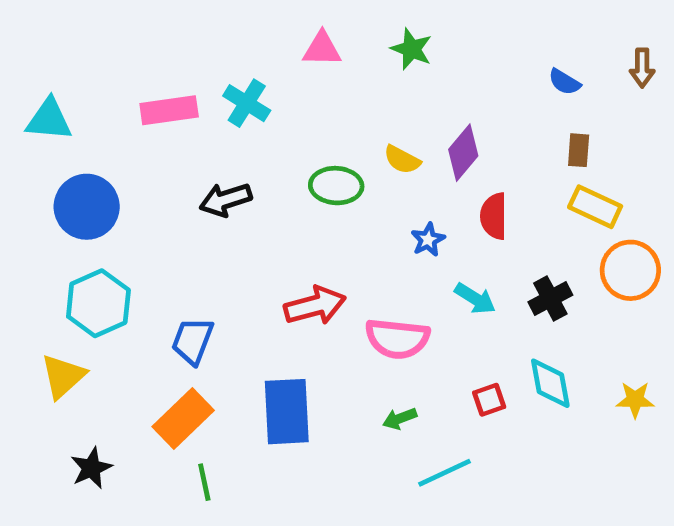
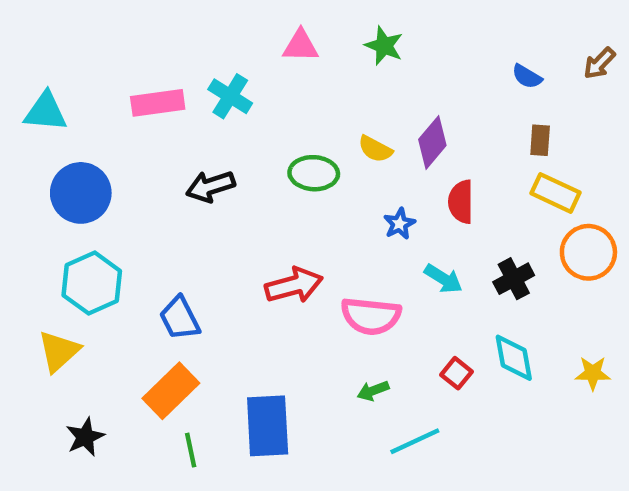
brown arrow: (642, 68) -> (599, 63), turned 44
blue trapezoid: (193, 341) -> (180, 318), turned -48
red square: (489, 400) -> (457, 373), turned -32
blue rectangle: (287, 412) -> (268, 426), moved

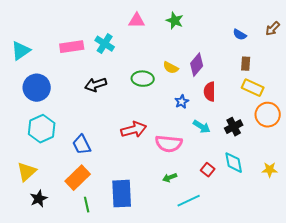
cyan triangle: (46, 112) -> (21, 51), turned -40
yellow triangle: (59, 351) -> (27, 172), moved

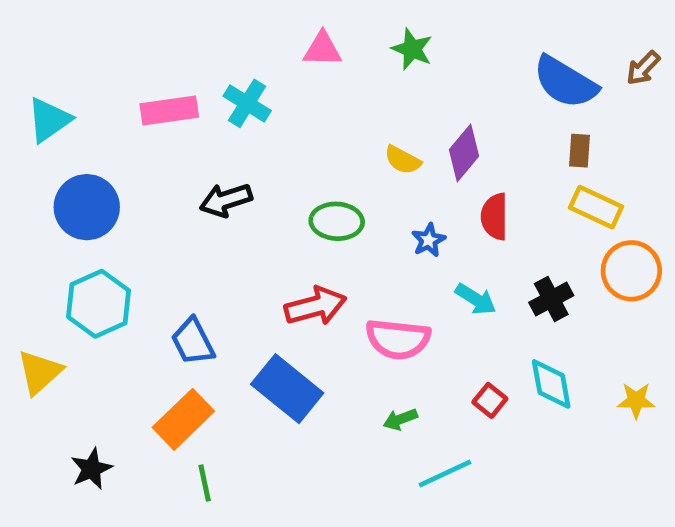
blue semicircle: (240, 35) -> (565, 82), size x2.0
green ellipse: (143, 79) -> (337, 221), moved
yellow triangle: (27, 172) -> (40, 372), moved
blue rectangle: (122, 194) -> (287, 389), moved, turned -48

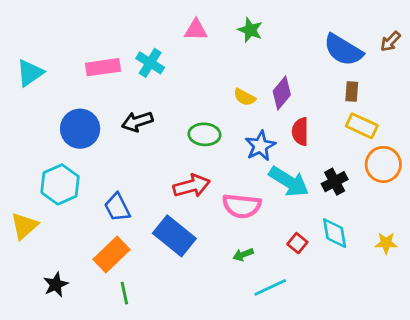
blue circle: (87, 207) -> (80, 129), moved
blue star: (429, 240) -> (260, 146), size x1.5
cyan arrow: (476, 299) -> (289, 182), size x1.6

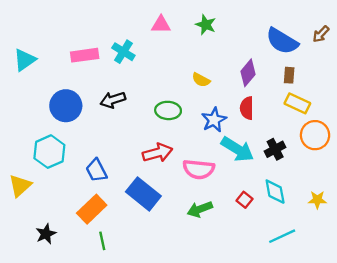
purple diamond: (282, 93) -> (248, 73), moved
green arrow: (243, 255) -> (200, 209), size x1.5
cyan line: (270, 287) -> (282, 236), moved

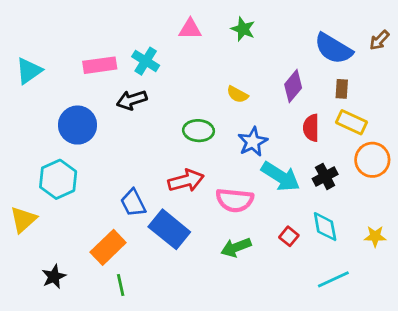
black arrow: (113, 100) -> (132, 100), moved
red semicircle: (247, 108) -> (311, 128), moved
blue trapezoid: (96, 170) -> (133, 203), moved

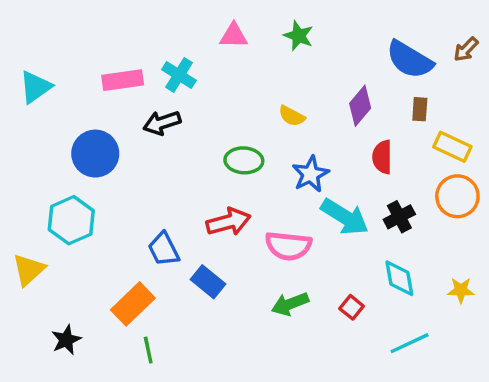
yellow rectangle: (351, 122) -> (452, 147), moved
blue rectangle: (169, 229) -> (208, 282), size x0.7
red square: (289, 236) -> (352, 307), moved

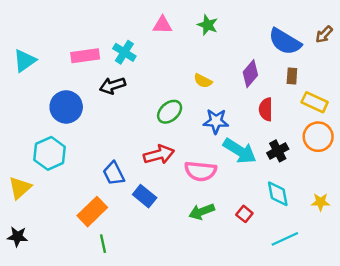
green ellipse: (244, 160) -> (170, 112), turned -45
blue star: (311, 174) -> (216, 121), turned 30
black star: (66, 340) -> (17, 237), moved, turned 30

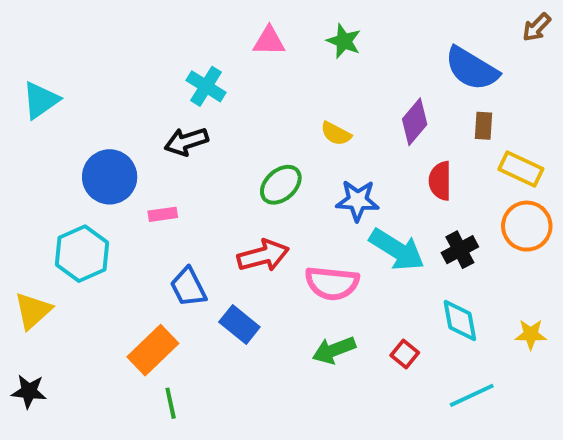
brown arrow: (324, 34) -> (537, 27), moved
pink rectangle: (85, 56) -> (163, 214), moved, size x0.6

